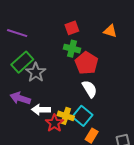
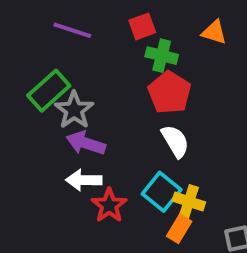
purple line: (17, 33) -> (72, 30), moved
green cross: (72, 49) -> (162, 56), moved
purple arrow: (20, 98) -> (86, 143), moved
yellow cross: (66, 116) -> (189, 201), moved

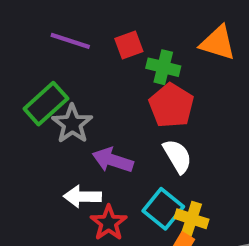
red square: (142, 26) -> (129, 45), moved
orange triangle: (214, 32) -> (218, 43), size x1.4
purple arrow: (86, 143) -> (113, 160), moved

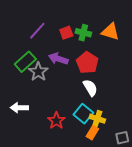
purple line: (70, 41) -> (37, 31), turned -66
green cross: (163, 67) -> (83, 33), moved
purple arrow: (113, 160) -> (58, 59), moved
white arrow: (82, 197) -> (19, 108), moved

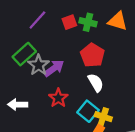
purple arrow: (58, 59) -> (54, 68), moved, turned 126
red star: (56, 121) -> (58, 98), moved

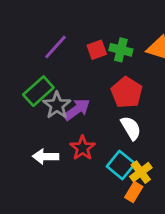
white arrow: (18, 105) -> (46, 156), moved
yellow cross: (103, 117) -> (141, 172), turned 35

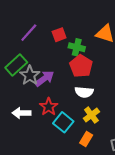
green cross: (121, 50) -> (77, 47), moved
white semicircle: (131, 128) -> (84, 92), turned 126
cyan square: (121, 165) -> (63, 122), moved
yellow cross: (141, 172) -> (91, 115), moved

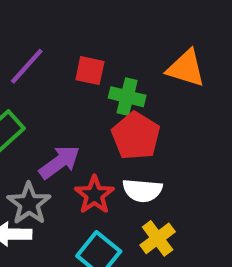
red square: (59, 35) -> (90, 71), turned 32
gray star: (30, 75) -> (29, 204), moved
red star: (49, 107) -> (94, 195), moved

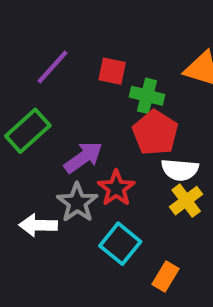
white semicircle: (142, 190) -> (180, 170), moved
gray star: (29, 204) -> (77, 203), moved
yellow cross: (158, 238) -> (186, 201), moved

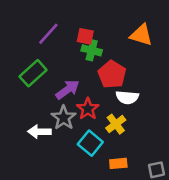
green cross: (147, 96) -> (92, 50), moved
yellow cross: (186, 201) -> (116, 124), moved
orange rectangle: (165, 277) -> (118, 163), turned 54

